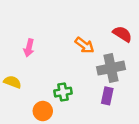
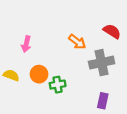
purple rectangle: (107, 96) -> (103, 101), moved
orange circle: (43, 111) -> (39, 74), moved

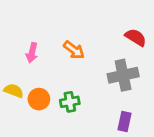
orange arrow: (77, 42) -> (74, 50), moved
orange circle: (39, 74) -> (39, 99), moved

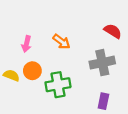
orange circle: (39, 99) -> (32, 71), moved
green cross: (70, 102) -> (58, 85), size x1.5

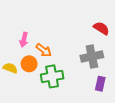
orange arrow: (61, 42) -> (44, 50), moved
purple rectangle: (103, 101) -> (100, 84), moved

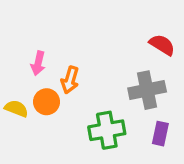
orange arrow: (44, 50) -> (70, 80), turned 70
green cross: (52, 76) -> (107, 130), moved

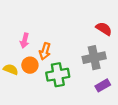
green cross: (107, 130) -> (58, 75), moved
purple rectangle: (160, 134) -> (103, 85), turned 48

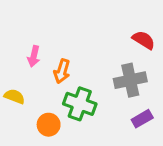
orange circle: (30, 65) -> (49, 125), moved
green cross: (58, 75) -> (80, 104), turned 30

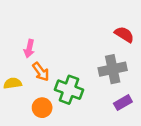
orange arrow: (62, 71) -> (41, 72), moved, turned -54
yellow semicircle: (14, 96) -> (13, 83), turned -30

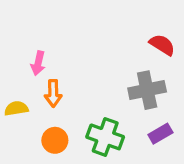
orange arrow: (41, 72) -> (53, 93), turned 36
green cross: (69, 90) -> (105, 137), moved

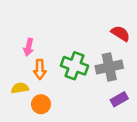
yellow semicircle: (16, 108) -> (20, 88), moved
green cross: (105, 137) -> (75, 66), moved

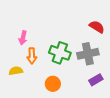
orange circle: (41, 104) -> (53, 84), moved

